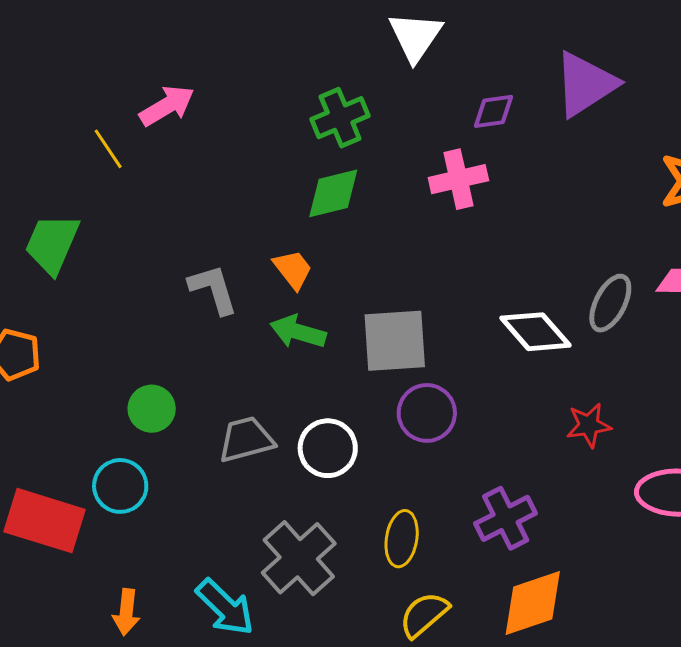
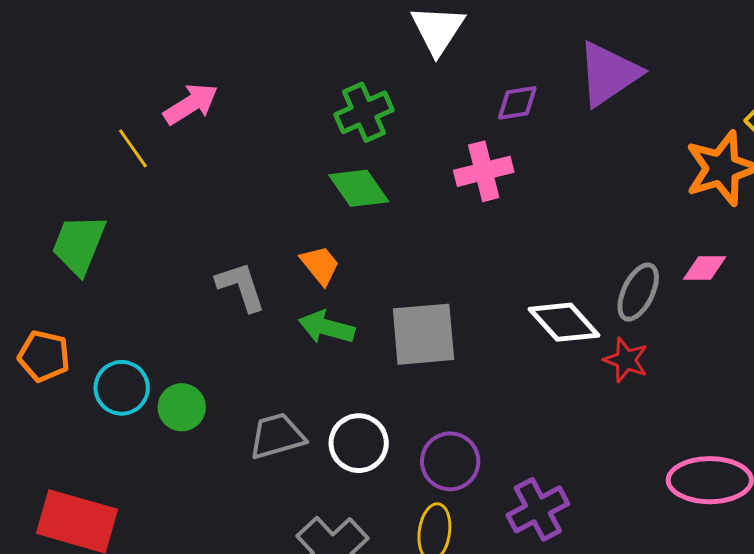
green diamond: (333, 193) -> (359, 188), turned 70
purple circle: (427, 413) -> (450, 461), moved
red star: (589, 425) -> (626, 360), moved, turned 30
cyan circle: (120, 486) -> (122, 388), moved

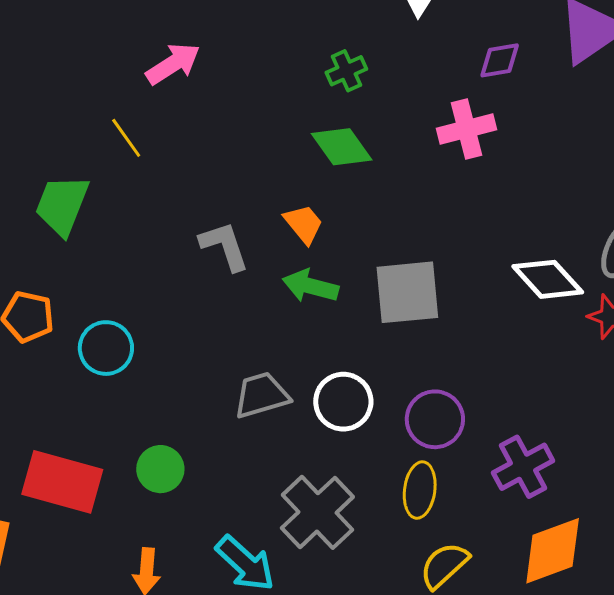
green cross: (364, 112) -> (346, 71), size x0.7
yellow line: (133, 148) -> (126, 138), moved
green circle: (182, 407) -> (160, 469), moved

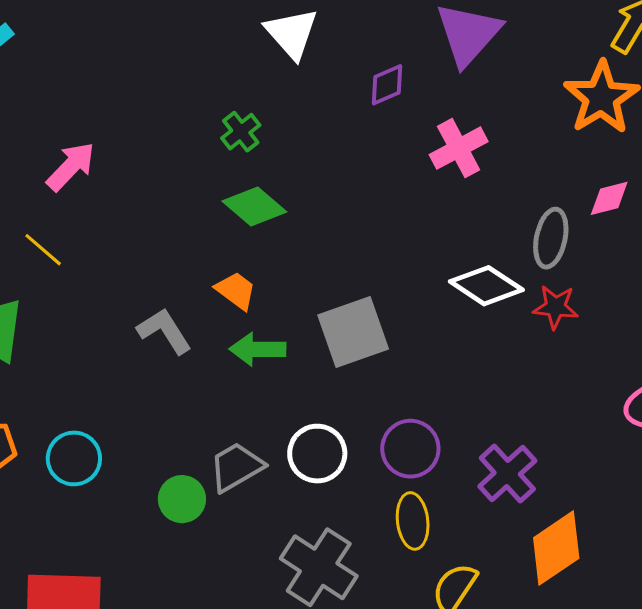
pink cross: (466, 129) -> (459, 148), moved
green circle: (160, 469) -> (182, 499), moved

